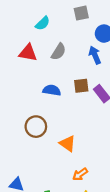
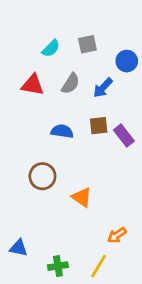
gray square: (81, 13) -> (87, 44), moved
blue arrow: (95, 55) -> (103, 88), moved, turned -114
orange arrow: (80, 174) -> (117, 235), moved

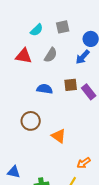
blue arrow: (103, 88) -> (83, 57), moved

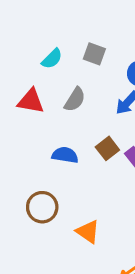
gray square: (63, 27) -> (94, 54), turned 32
brown square: (71, 85) -> (107, 148), turned -32

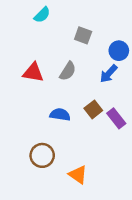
cyan semicircle: (52, 59) -> (42, 15), moved

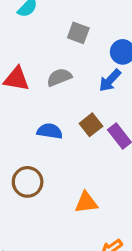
gray semicircle: (68, 71) -> (59, 77), turned -144
orange triangle: (78, 175) -> (86, 203), moved, turned -42

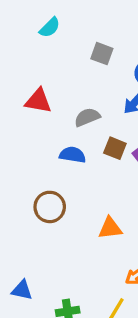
gray semicircle: (59, 77) -> (87, 117), moved
brown square: (91, 125) -> (115, 148), turned -30

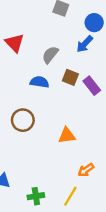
red triangle: (38, 101) -> (14, 43), turned 36
gray semicircle: (87, 117) -> (50, 55), turned -30

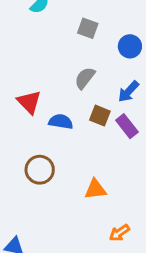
red triangle: (14, 43) -> (29, 102), moved
blue arrow: (85, 44) -> (128, 91), moved
gray semicircle: (50, 55) -> (85, 78), moved

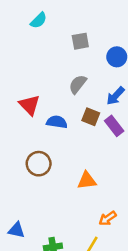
gray square: (88, 28) -> (80, 41), turned -30

